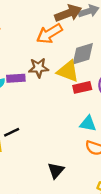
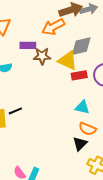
purple rectangle: (16, 78) -> (28, 45), moved
black triangle: (56, 170) -> (80, 144), moved

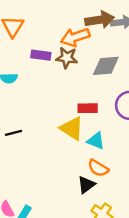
brown star: (42, 56) -> (67, 58), moved
yellow triangle: (68, 61) -> (72, 128), moved
red rectangle: (79, 75) -> (88, 108), moved

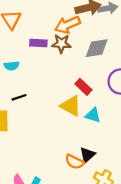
red rectangle: (88, 108) -> (83, 87), turned 49
black line: (13, 133) -> (19, 97), moved
orange semicircle: (98, 168) -> (74, 162), moved

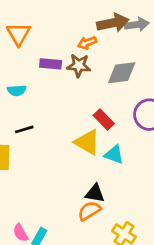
orange arrow: (68, 25) -> (87, 43), size x0.6
black triangle: (87, 155) -> (95, 193), moved, turned 49
orange semicircle: (74, 162) -> (89, 211), turned 120

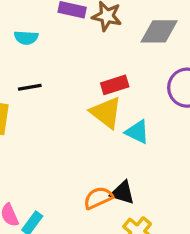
red rectangle: (104, 120) -> (115, 85), moved, turned -70
black triangle: (95, 193) -> (123, 193), moved

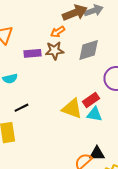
red rectangle: (115, 85) -> (91, 100), moved

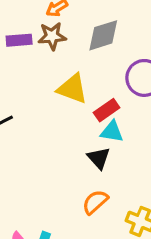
yellow triangle: (72, 109) -> (72, 89), moved
black triangle: (97, 154) -> (99, 158), moved, turned 49

